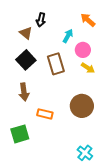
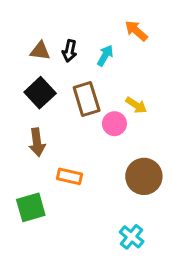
black arrow: (41, 20) -> (70, 51), moved
brown triangle: (26, 33) -> (40, 51), turned -32
pink circle: (83, 50) -> (114, 124), moved
brown circle: (82, 106) -> (144, 176), moved

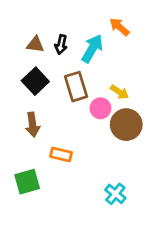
cyan arrow: (105, 56) -> (92, 49), size x1.5
brown circle: (144, 176) -> (126, 125), moved
cyan cross: (132, 237) -> (115, 194), moved

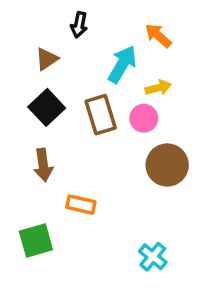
brown triangle: (35, 44) -> (47, 59), turned -42
black arrow: (61, 44) -> (79, 25), moved
yellow arrow: (119, 92) -> (158, 88), moved, turned -48
pink circle: (100, 108) -> (144, 118), moved

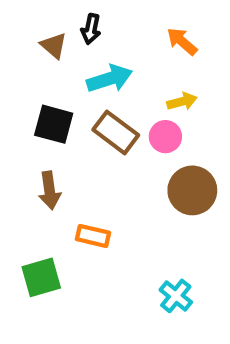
brown triangle: (47, 59) -> (54, 46), moved, turned -45
cyan arrow: (122, 64) -> (110, 79), moved, turned 42
black square: (47, 107) -> (54, 124), turned -32
brown rectangle: (101, 115) -> (116, 132), turned -36

